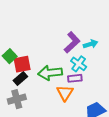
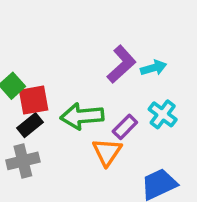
cyan cross: (79, 64) -> (163, 114), moved
purple rectangle: (75, 78) -> (125, 127), turned -40

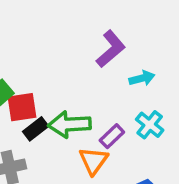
purple L-shape: (121, 64) -> (111, 49), moved
black rectangle: (30, 125) -> (36, 129), moved

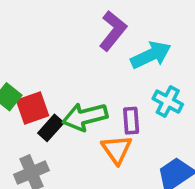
cyan arrow: (142, 78) -> (151, 55), size x1.5
purple rectangle: (112, 136) -> (131, 121), turned -40

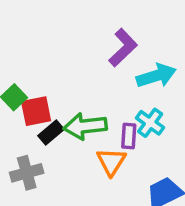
cyan cross: (168, 102) -> (150, 123), moved

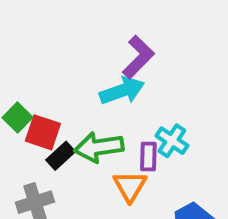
cyan arrow: (156, 76) -> (122, 91), moved
red square: (36, 111) -> (43, 132), turned 32

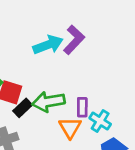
cyan arrow: (122, 91) -> (48, 45), moved
cyan cross: (172, 141) -> (100, 121), moved

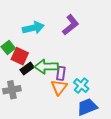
cyan arrow: (48, 45) -> (33, 28), moved
purple rectangle: (82, 107) -> (61, 73), moved

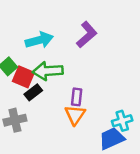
green arrow: (46, 67) -> (48, 71), moved
cyan cross: (81, 86) -> (122, 121), moved, turned 35

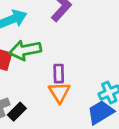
black rectangle: (33, 92) -> (17, 112), moved

